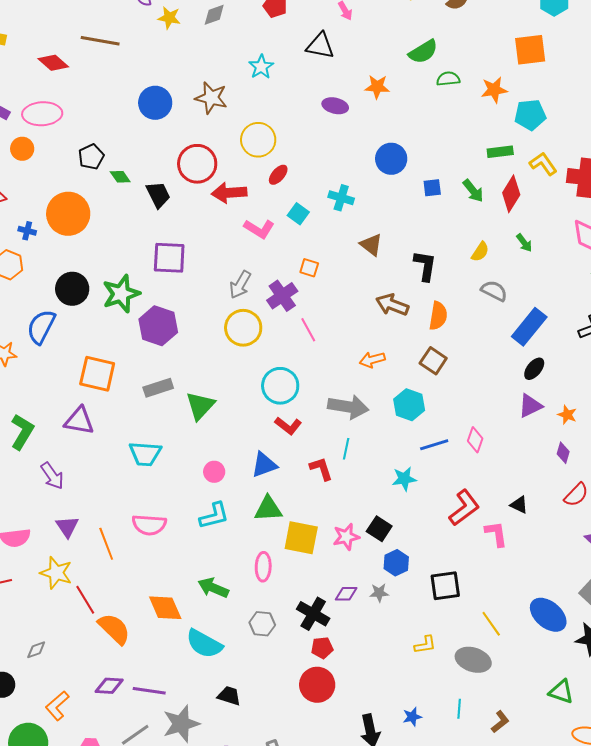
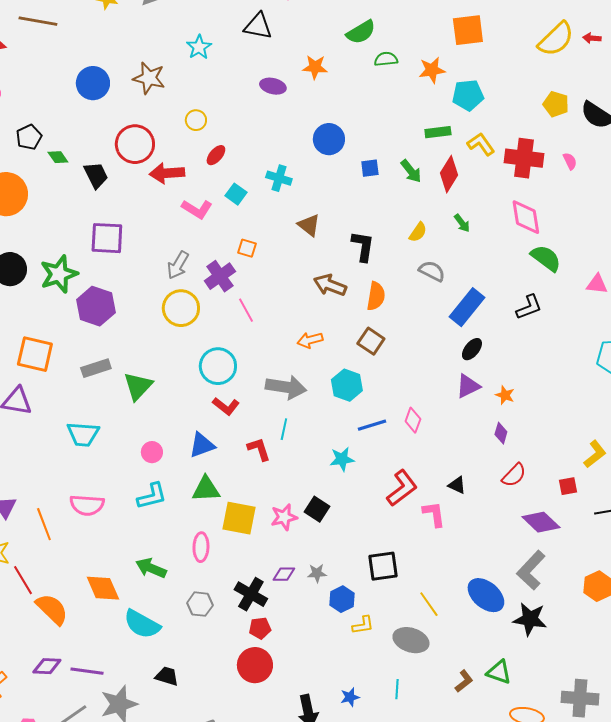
yellow circle: (258, 140) -> (196, 120), size x0.6
blue hexagon: (396, 563) -> (342, 599), moved
brown L-shape: (500, 722) -> (464, 681), moved

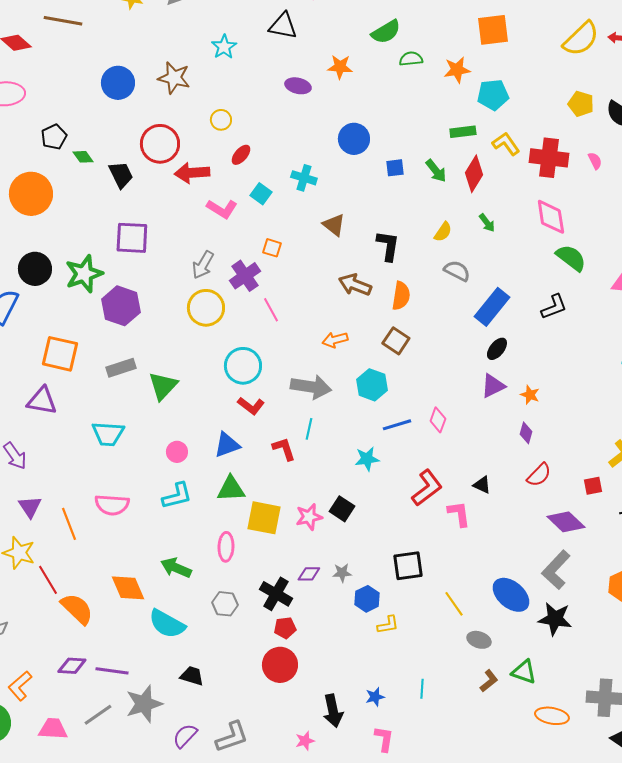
gray ellipse: (411, 640) -> (479, 640), moved, size x0.7

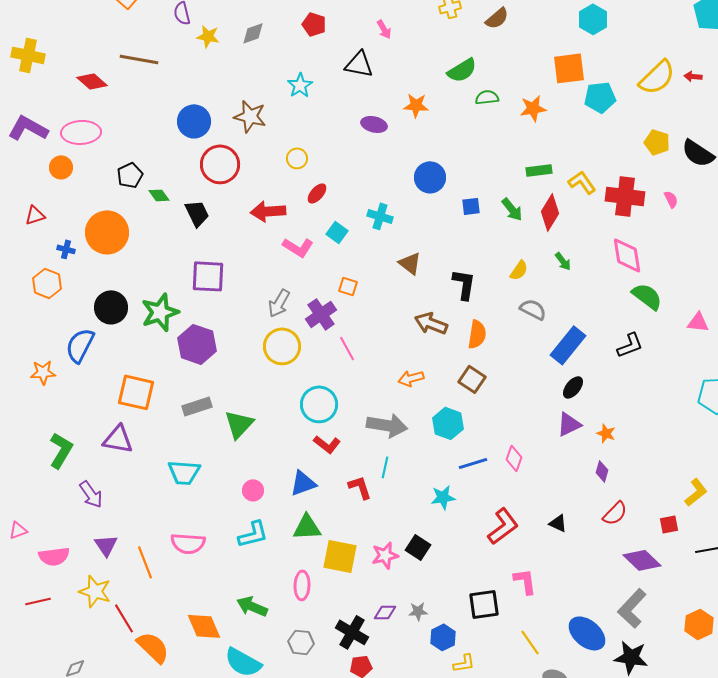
cyan pentagon: (493, 95) -> (600, 97), moved
red circle: (160, 144) -> (220, 164), moved
pink L-shape: (459, 514) -> (525, 581), moved

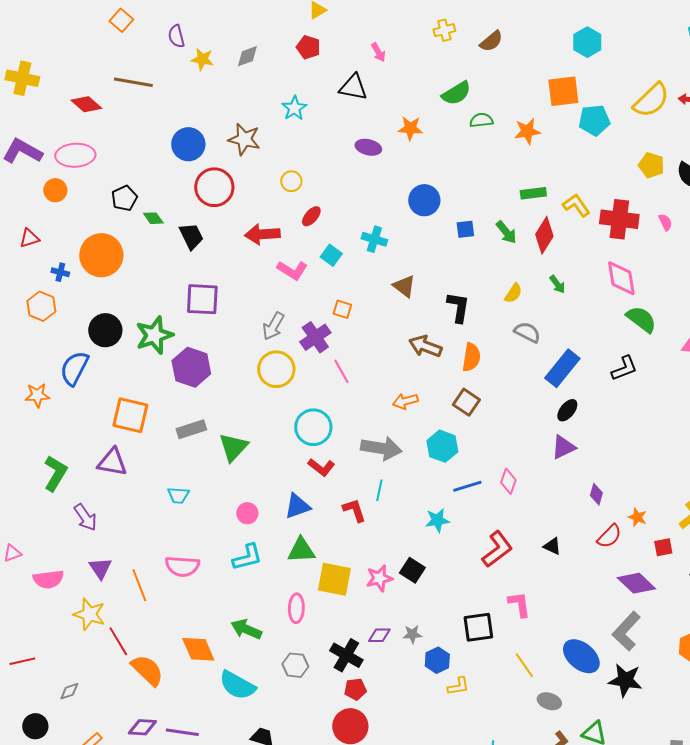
orange star: (606, 433) -> (637, 517), moved
cyan trapezoid: (184, 472) -> (178, 495), size x0.7
red line: (38, 601) -> (22, 661), moved

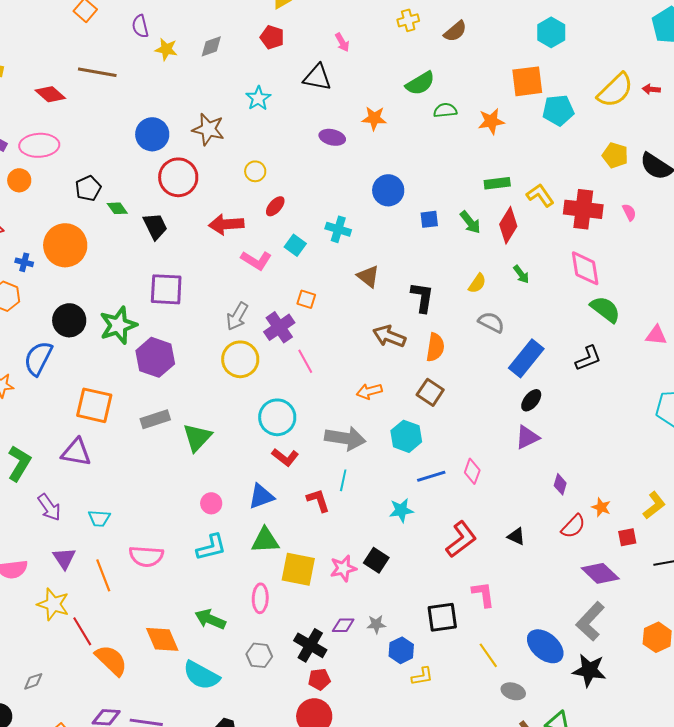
cyan trapezoid: (178, 495) -> (99, 518), moved

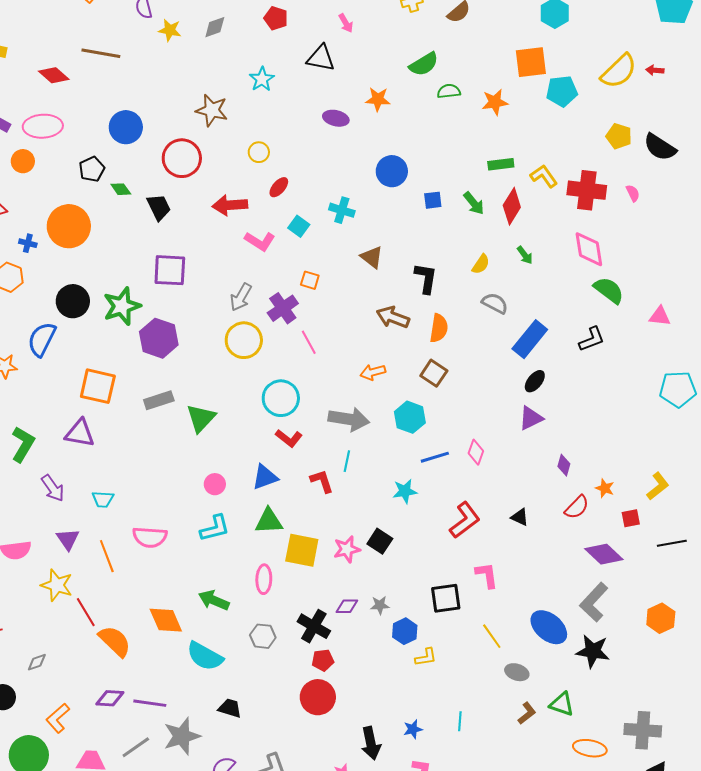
blue circle: (152, 134) -> (126, 127), moved

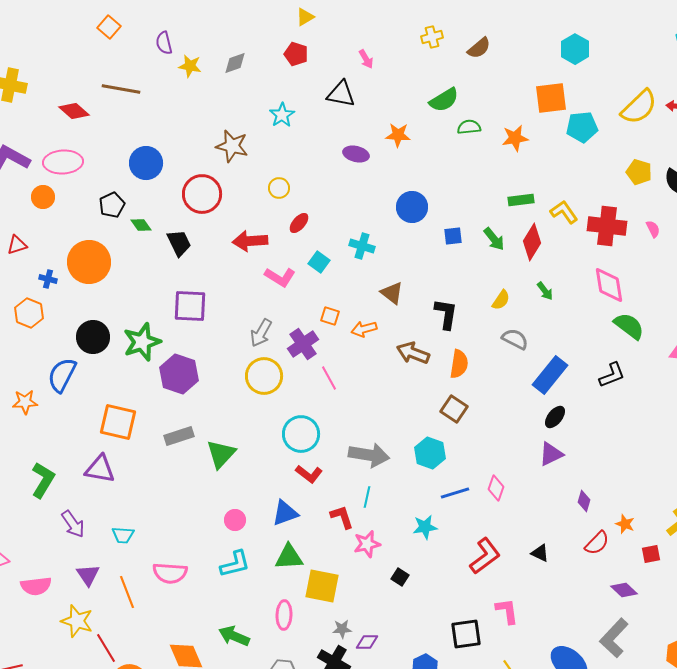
orange arrow: (373, 372) -> (364, 329), moved
black square: (380, 541) -> (400, 577), size x0.7
pink star: (347, 549) -> (367, 544), moved
purple diamond: (604, 554) -> (624, 590), size x0.7
gray star: (380, 605) -> (342, 629), moved

